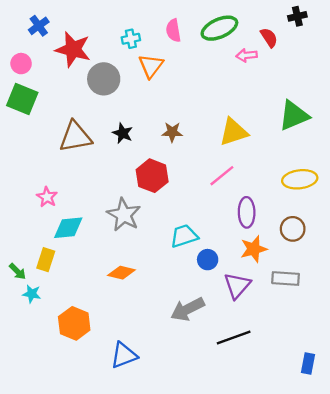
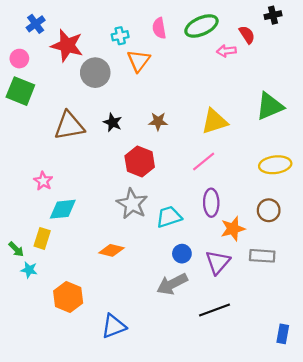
purple ellipse: (247, 212) -> (211, 203), moved
gray star: (124, 215) -> (132, 204), moved
blue circle: (208, 260) -> (182, 254), moved

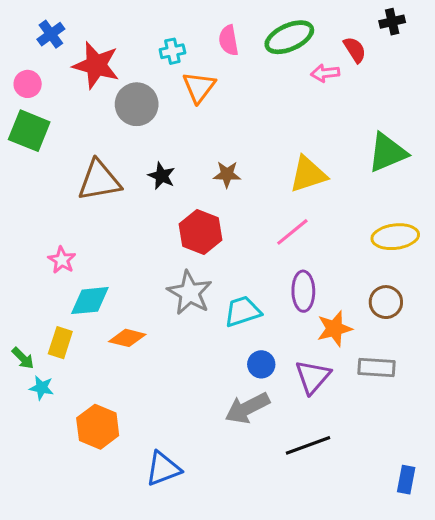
orange diamond: (111, 250) -> (127, 338), moved

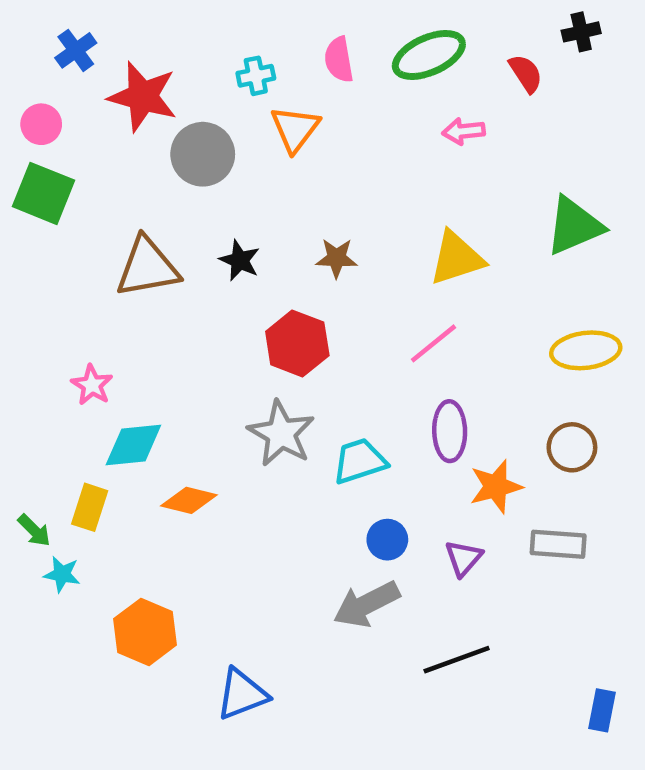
pink arrow: (325, 73) -> (463, 131), moved
purple triangle: (313, 377) -> (463, 558), size x0.7

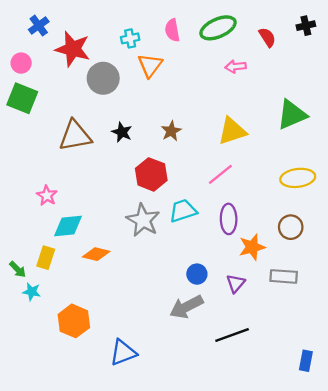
black cross: (581, 32) -> (306, 26), moved
brown star: (337, 258) -> (171, 131), turned -30
cyan trapezoid: (360, 461) -> (183, 211), moved

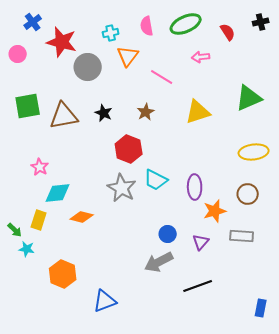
green square: (22, 98) -> (28, 106), moved, turned -32
pink line: (220, 174) -> (162, 77), moved, turned 70
cyan trapezoid: (183, 211) -> (156, 180), turned -135

